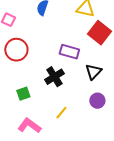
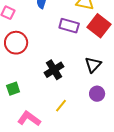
purple rectangle: (69, 52) -> (69, 26), moved
green square: (23, 94) -> (13, 89), moved

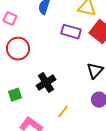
black cross: (54, 70) -> (46, 83), moved

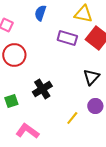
yellow line: (63, 112) -> (72, 118), moved

